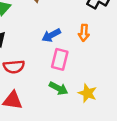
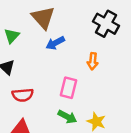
blue arrow: (51, 35) -> (55, 43), moved

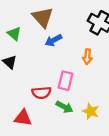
green triangle: (12, 36) -> (14, 34), turned -32
red semicircle: (23, 95) -> (41, 93), moved

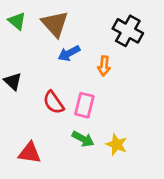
green triangle: (14, 34) -> (17, 21), moved
orange arrow: (87, 57) -> (104, 66), moved
red semicircle: (41, 93) -> (53, 102), moved, turned 60

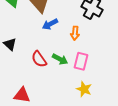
pink rectangle: (84, 105) -> (81, 61), moved
green arrow: (83, 139) -> (60, 59), moved

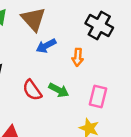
pink rectangle: (81, 61) -> (98, 96), moved

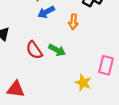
pink rectangle: (98, 96) -> (106, 65), moved

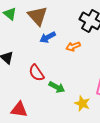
orange arrow: (73, 22) -> (73, 46), turned 64
green arrow: (57, 50) -> (57, 87), moved

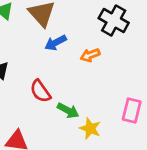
yellow star: (82, 103) -> (90, 128), moved

